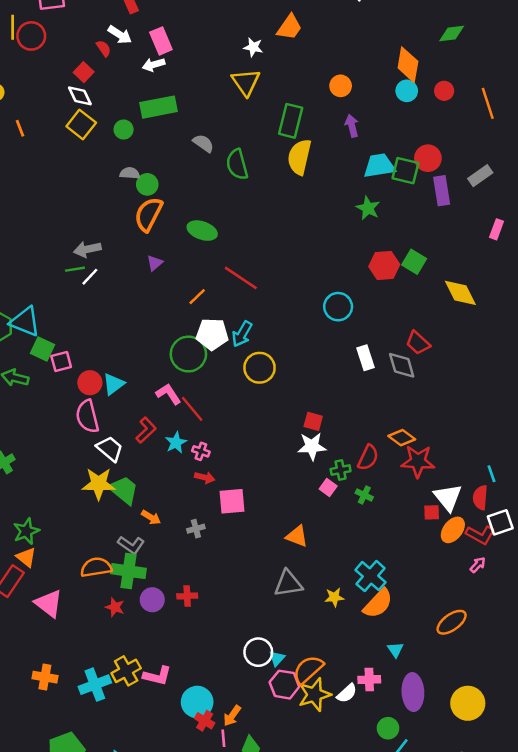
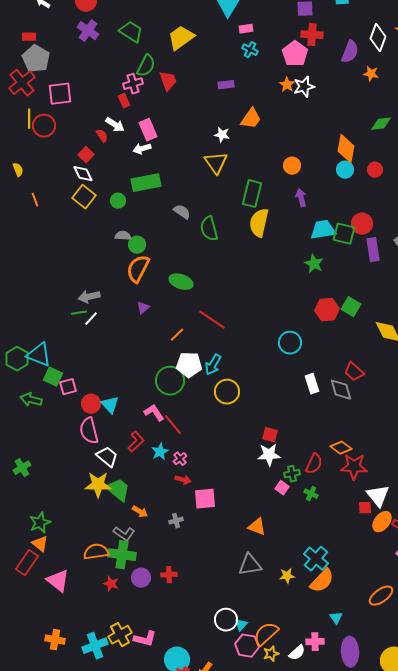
cyan triangle: (114, 384) -> (110, 405), turned -36
pink cross: (201, 451) -> (180, 459), turned 32
yellow star: (314, 695) -> (271, 654), size x0.6

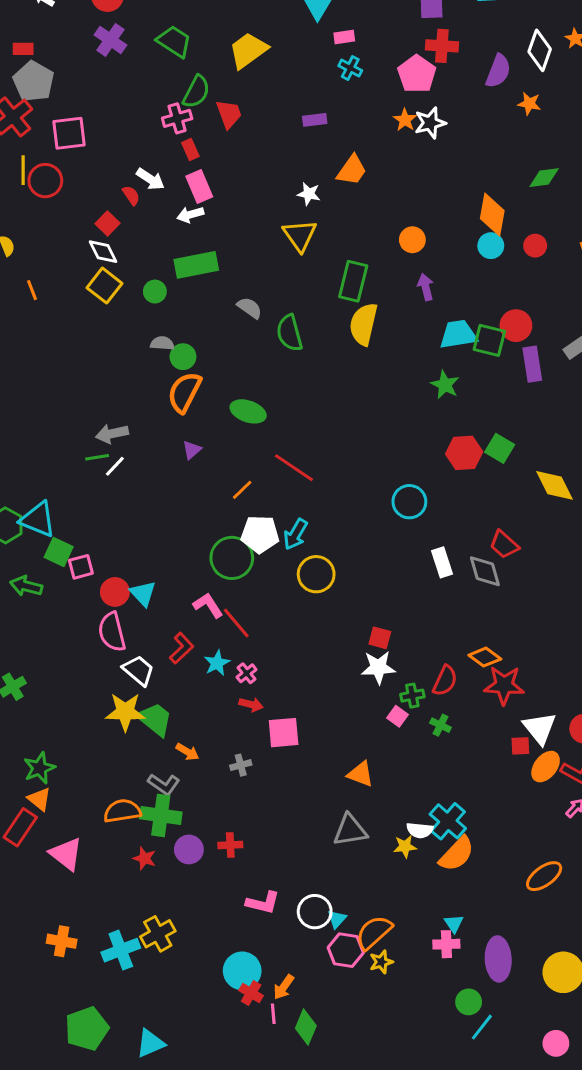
red rectangle: (124, 101) -> (190, 149), moved
cyan triangle: (336, 618) -> (454, 923), moved
pink L-shape: (145, 639) -> (263, 903), moved
white semicircle: (297, 653) -> (420, 830), moved, turned 48

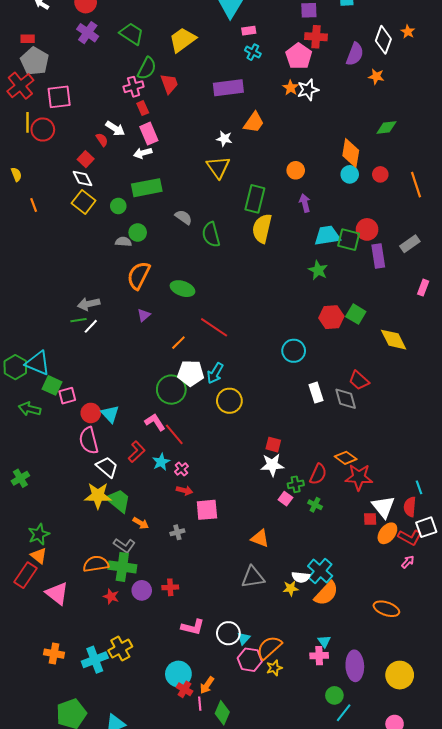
purple rectangle: (315, 120) -> (228, 88), size x1.8
green circle: (183, 357) -> (138, 233), moved
orange ellipse: (544, 876) -> (386, 609), turned 55

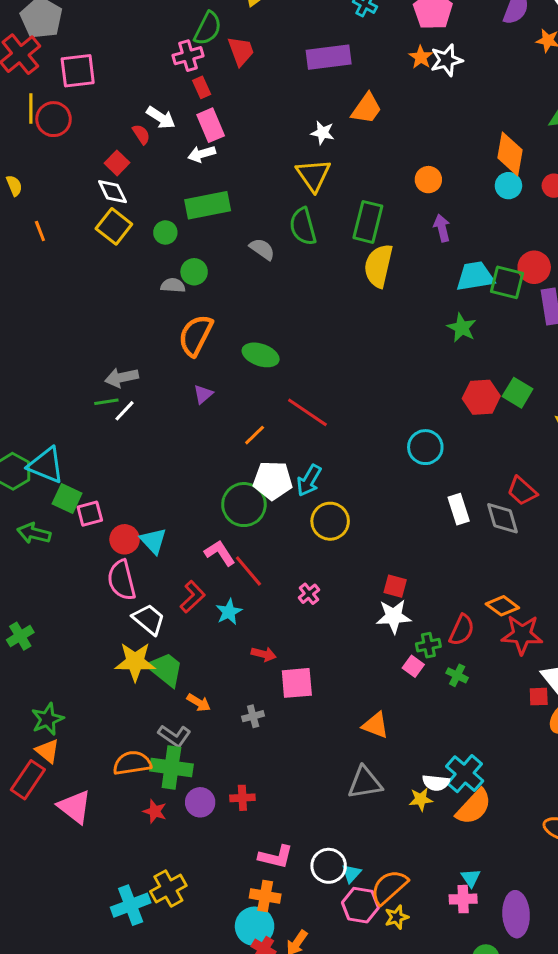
green semicircle: (211, 235) -> (303, 226), moved
pink cross: (181, 469) -> (309, 594), moved
orange cross: (54, 654) -> (265, 896), moved

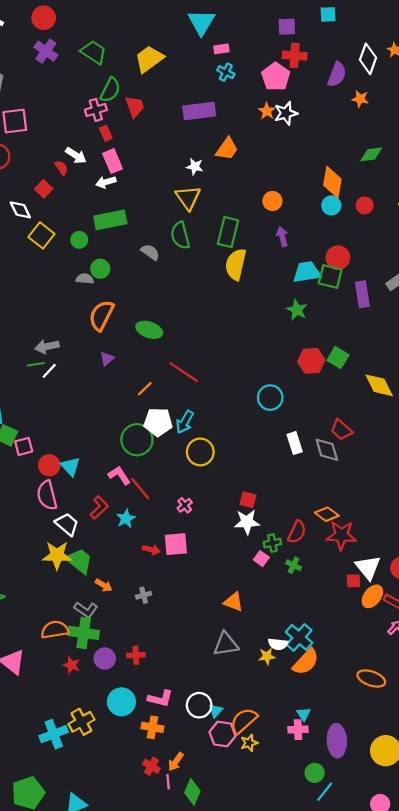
white diamond: (112, 192) -> (20, 210), moved
red circle: (534, 267) -> (338, 258), moved
pink square: (297, 683) -> (176, 544), moved
cyan circle: (255, 926) -> (121, 702), moved

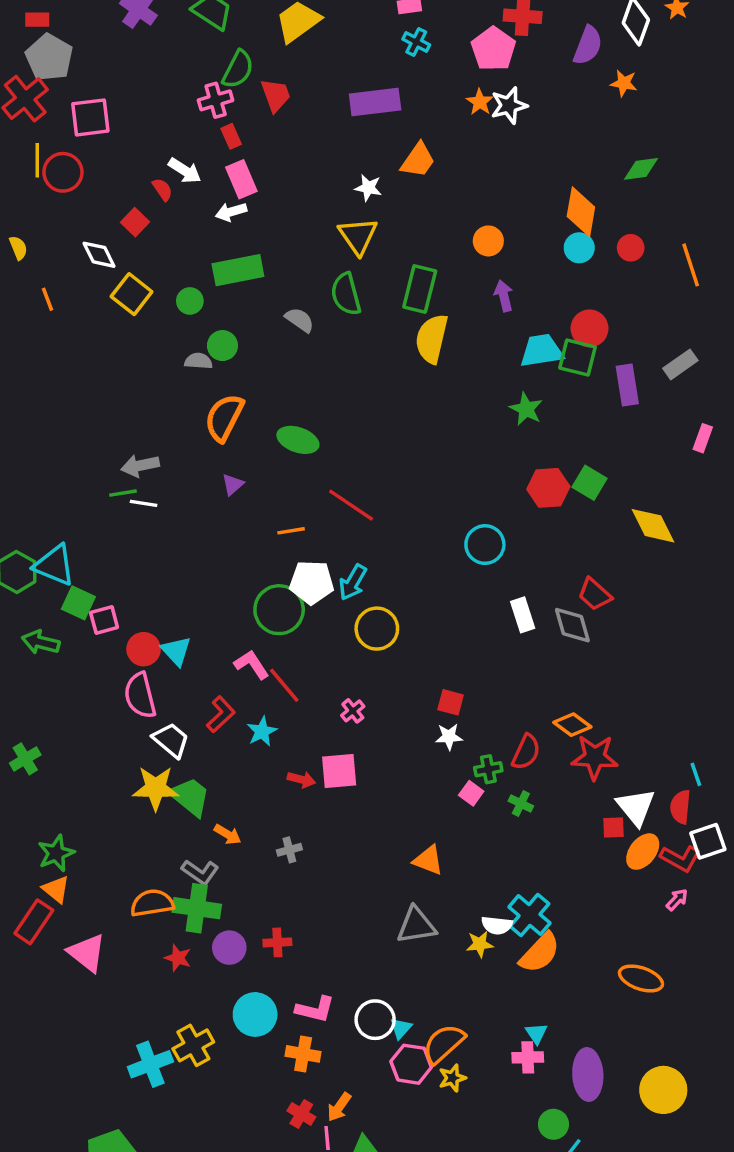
white line: (49, 371) -> (144, 503), turned 56
orange line: (145, 389) -> (291, 531), turned 35
white star: (247, 522) -> (449, 737), size x0.7

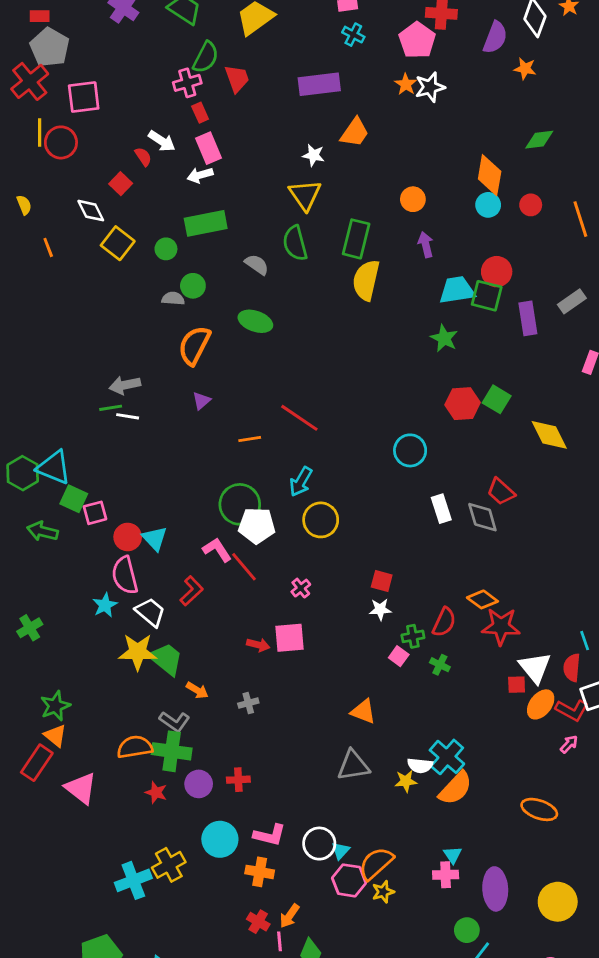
green ellipse: (298, 440) -> (255, 321), moved
white pentagon: (312, 582) -> (257, 526), moved
cyan star: (262, 731) -> (105, 605), moved

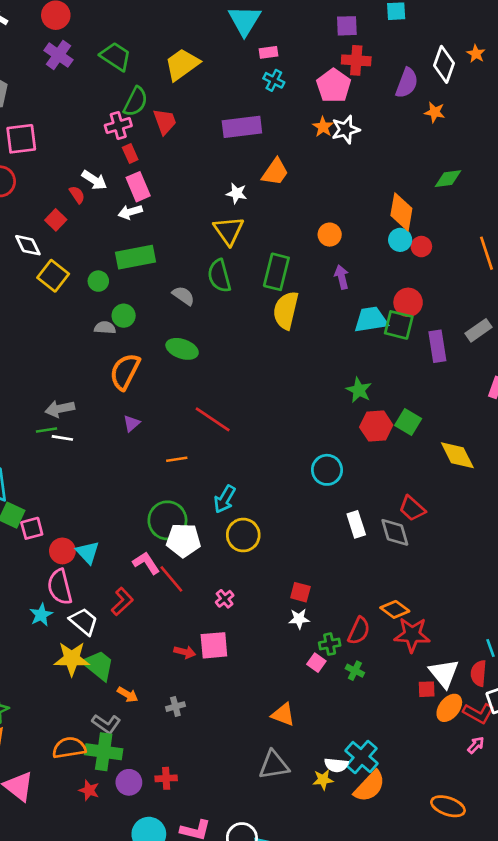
red circle: (531, 205) -> (421, 247), moved
green star: (444, 338) -> (359, 390), moved
red line: (299, 418) -> (213, 419), moved

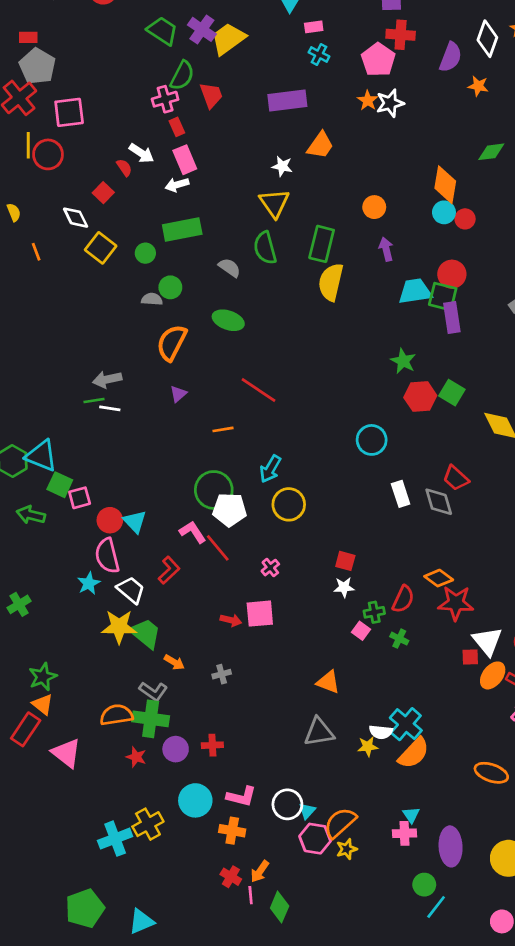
purple cross: (58, 55) -> (202, 29), moved
purple rectangle: (437, 346) -> (452, 318), moved

